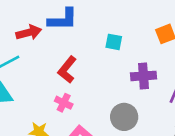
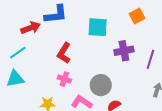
cyan square: (114, 42) -> (98, 27), size x1.5
gray circle: (124, 117) -> (101, 85), moved

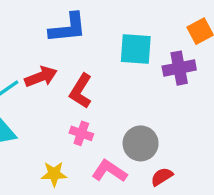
red arrow: (31, 28) -> (41, 77), moved
purple cross: (124, 51) -> (179, 68), moved

